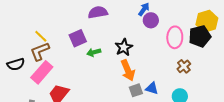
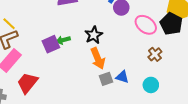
black pentagon: (200, 36) -> (171, 24), turned -30
pink ellipse: (175, 37) -> (146, 25), turned -55
purple square: (78, 38) -> (51, 44), moved

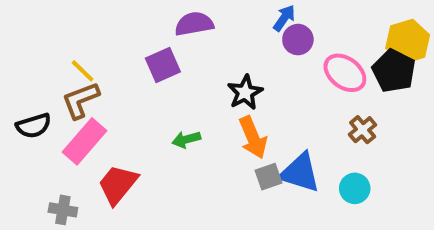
green arrow: (63, 40) -> (186, 139), moved
purple square: (51, 44) -> (163, 65), moved
blue triangle: (122, 77) -> (300, 173), size x1.6

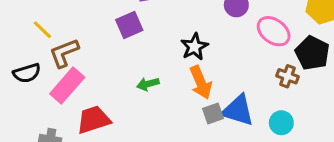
yellow line: (83, 71) -> (42, 30), moved
black pentagon: (394, 71) -> (312, 53), moved
brown cross: (363, 130) -> (288, 76), turned -30
red trapezoid: (118, 184) -> (94, 120), turned 33

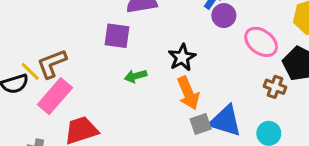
purple square: (129, 25) -> (117, 36), turned 32
yellow line: (42, 30) -> (30, 71), moved
green arrow: (148, 84) -> (136, 76), moved

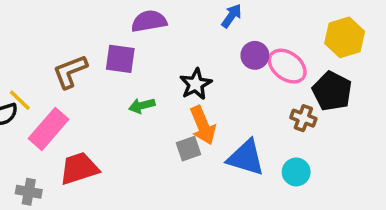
purple circle: (224, 16) -> (255, 55), moved
brown L-shape: (52, 64) -> (70, 71), moved
gray square: (201, 124) -> (188, 149), moved

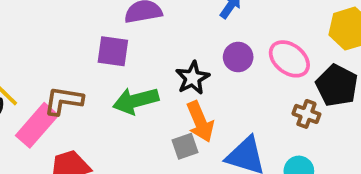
purple circle: (255, 55) -> (238, 57), moved
brown L-shape: (70, 71) -> (64, 101), moved, turned 30
green arrow: (142, 106) -> (136, 101), size x1.6

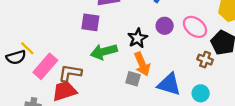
brown L-shape: (64, 101) -> (70, 73), moved
gray square: (185, 146) -> (133, 79), turned 35

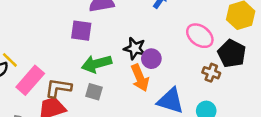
purple circle: (165, 26) -> (151, 59), moved
black star: (138, 38) -> (135, 48), turned -30
gray square: (133, 79) -> (94, 92), moved

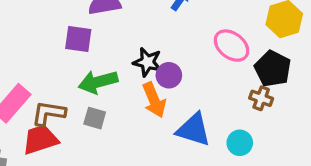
brown cross: (211, 73) -> (261, 98), moved

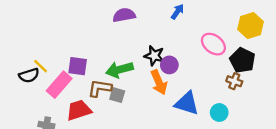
purple square: (78, 39) -> (78, 66), moved
brown L-shape: (49, 113) -> (100, 88), moved

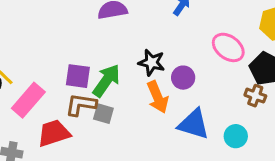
purple circle: (169, 65) -> (183, 78), moved
purple square: (78, 66) -> (78, 76), moved
green arrow: (119, 70) -> (106, 81), turned 140

